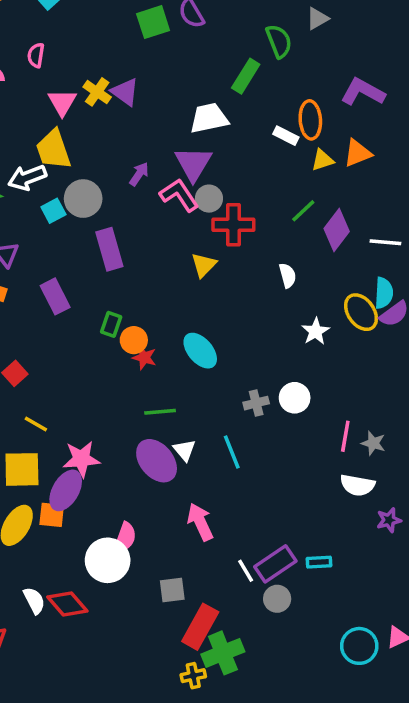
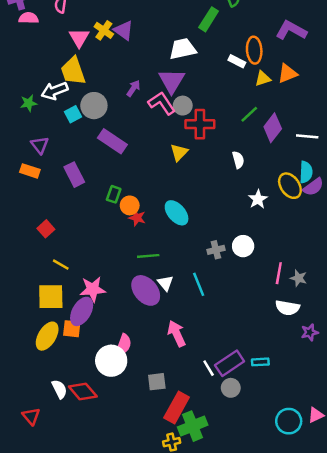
purple rectangle: (109, 249) -> (112, 141), turned -40

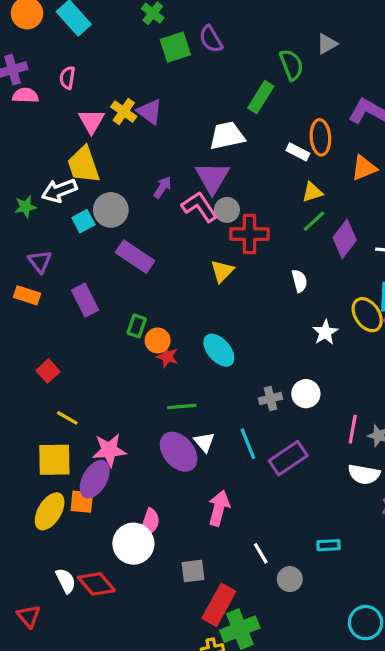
yellow triangle: (263, 78) -> (312, 192), moved
pink arrow: (177, 334) -> (219, 508), turned 40
purple rectangle: (230, 363) -> (288, 458), moved

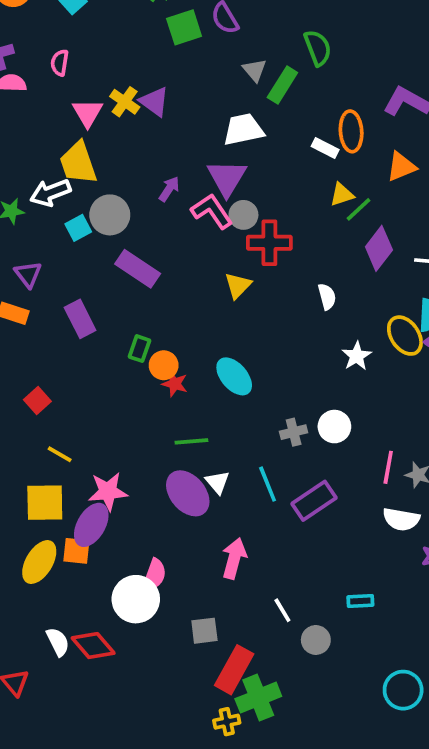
gray triangle: (327, 44) -> (255, 70), moved, turned -40
green line: (314, 221) -> (359, 209), moved

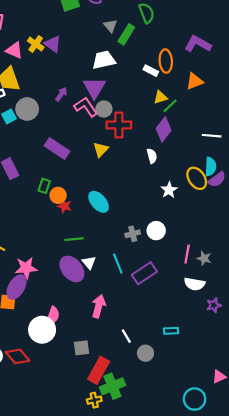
pink triangle: (88, 113) -> (14, 50), turned -36
purple diamond: (379, 248) -> (164, 129), moved
purple rectangle: (138, 269) -> (57, 148), moved
cyan circle: (403, 690) -> (195, 399), moved

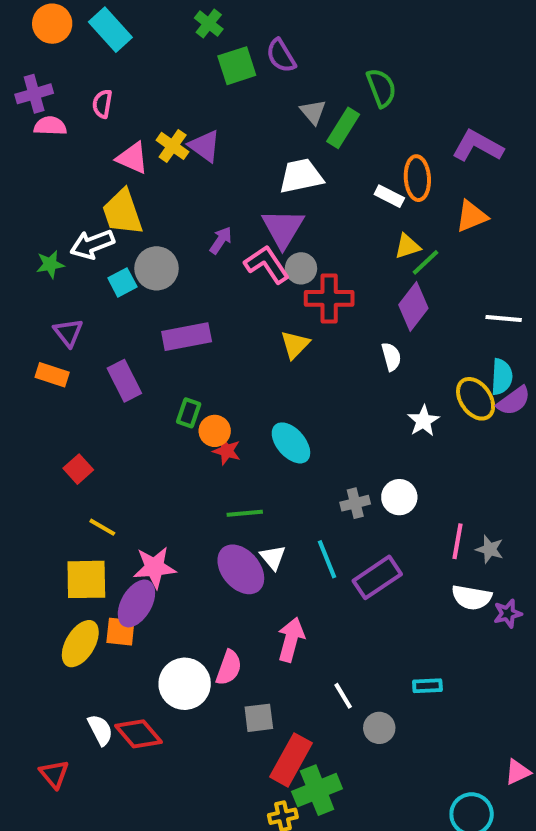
purple rectangle: (57, 148) -> (187, 337), moved, turned -45
purple star: (214, 305) -> (508, 614), moved
pink semicircle: (53, 316) -> (229, 668), moved

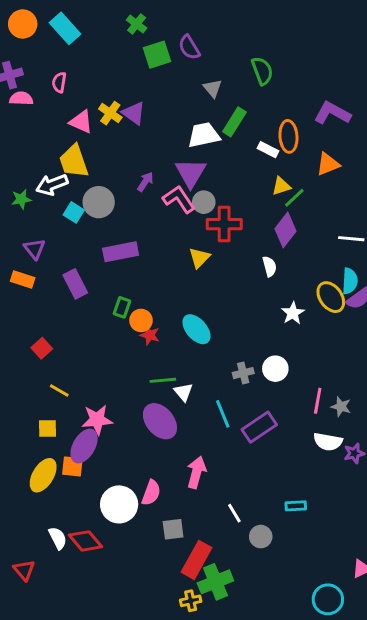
green rectangle: (343, 128) -> (234, 122), moved
cyan square: (122, 282) -> (74, 212), turned -30
white triangle: (273, 557) -> (183, 392), moved
yellow square: (86, 579) -> (48, 429), size x0.6

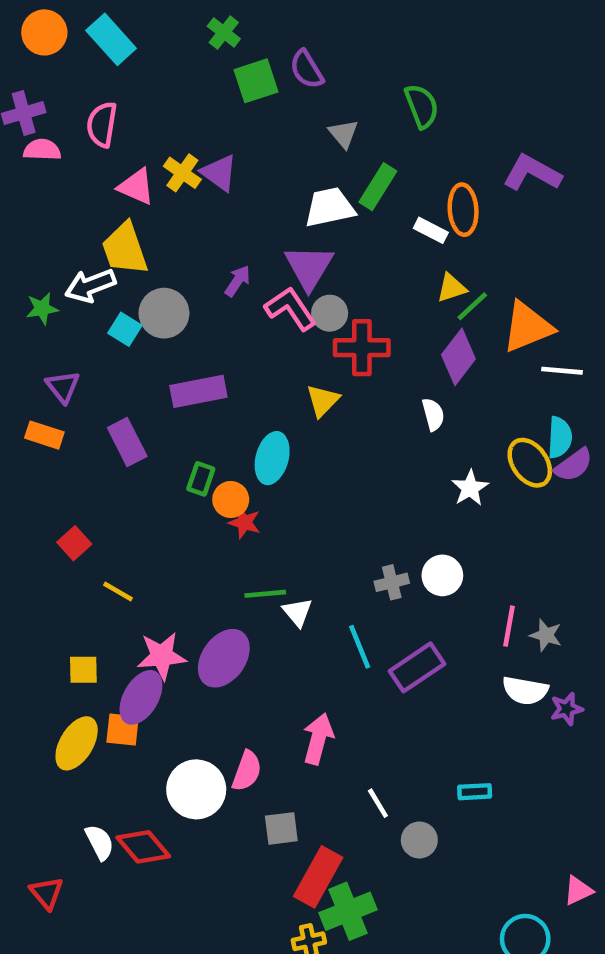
pink semicircle: (59, 82) -> (102, 125), size x1.4
orange triangle: (328, 164) -> (527, 327), moved, size x1.4
cyan ellipse: (196, 329) -> (272, 458), moved, turned 56
yellow line: (59, 391) -> (118, 592), moved
purple ellipse: (160, 421) -> (224, 658), moved, turned 75

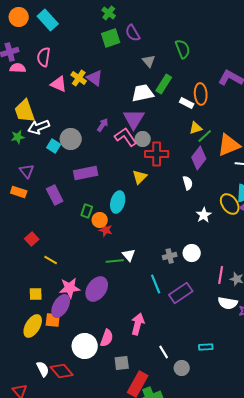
green cross: (224, 32) -> (109, 13), moved
yellow trapezoid: (125, 249) -> (25, 111), moved
white triangle: (297, 612) -> (129, 255), moved

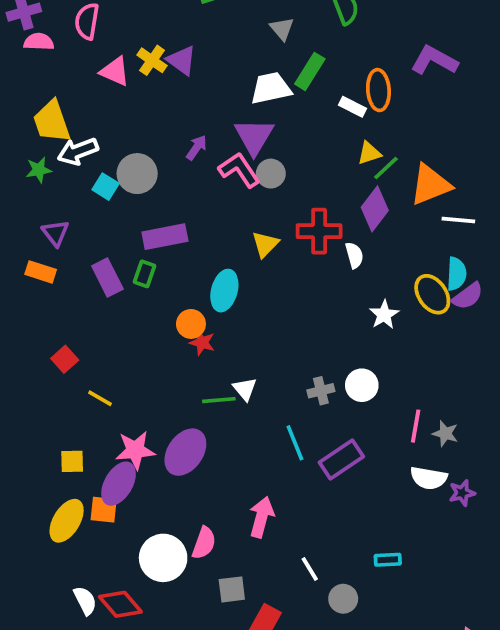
red cross: (157, 154) -> (319, 231), moved
green rectangle: (87, 211) -> (145, 274), moved

